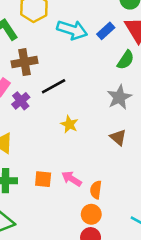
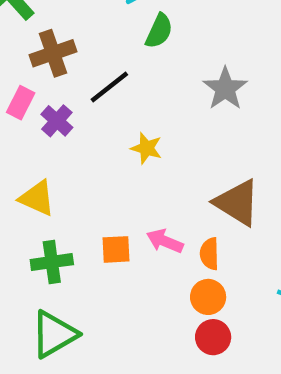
green semicircle: (126, 60) -> (159, 31), moved
brown triangle: (118, 137) -> (237, 203), moved, size x1.6

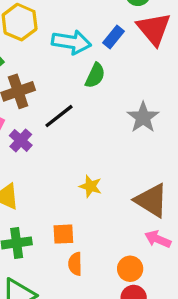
yellow star: (146, 148) -> (90, 186), moved
pink arrow: (165, 241) -> (158, 239), moved
orange semicircle: (209, 254) -> (75, 264), moved

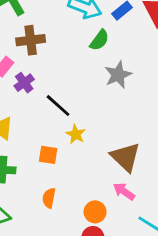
black line: (59, 116) -> (58, 106), moved, turned 68
gray star: (143, 117) -> (118, 75), moved
orange square: (63, 234) -> (48, 155), moved

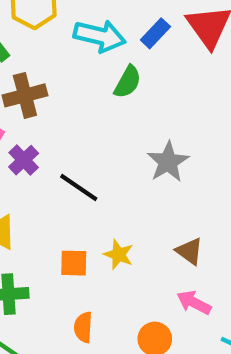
gray star: (118, 75) -> (168, 162), moved
yellow star: (76, 134) -> (119, 255), moved
brown triangle: (125, 157) -> (189, 251), size x0.6

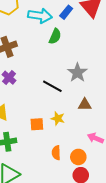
black line: (79, 188) -> (52, 86), moved
brown triangle: (189, 251) -> (85, 105), moved, turned -32
orange semicircle: (83, 327) -> (56, 153), moved

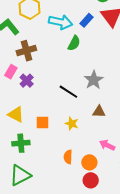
orange square: (37, 124) -> (43, 123), moved

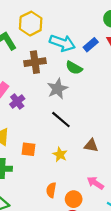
green semicircle: (74, 43) -> (74, 68), turned 84
brown cross: (26, 51) -> (35, 62), moved
gray star: (94, 80) -> (57, 89), moved

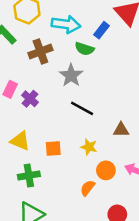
blue rectangle: (91, 45) -> (102, 30), moved
orange semicircle: (51, 190) -> (87, 188), turned 40
orange circle: (74, 199) -> (106, 170), moved

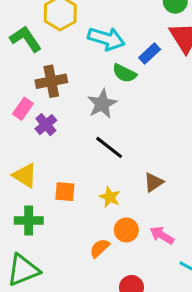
brown cross: (40, 52) -> (51, 81), moved
brown triangle: (121, 130) -> (153, 182), turned -42

